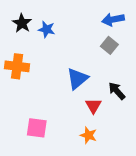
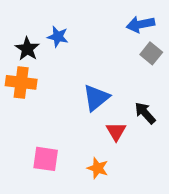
black star: (22, 23) -> (27, 49), moved
gray square: (109, 45) -> (151, 53), moved
orange star: (88, 135) -> (98, 168), moved

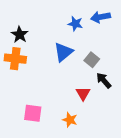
blue star: (58, 37) -> (75, 24), moved
gray square: (151, 53) -> (92, 60), moved
blue triangle: (96, 98) -> (63, 52), moved

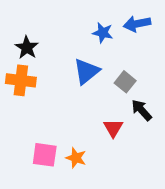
orange star: (70, 120) -> (76, 158), moved

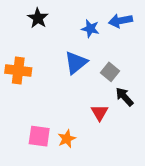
black star: (27, 48) -> (38, 18), moved
orange star: (76, 158) -> (67, 139), turned 30

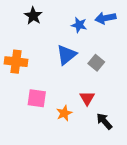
black arrow: (124, 97) -> (104, 121), moved
pink square: (39, 136) -> (37, 98), moved
orange star: (67, 139) -> (64, 113), moved

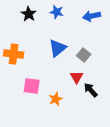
blue star: (79, 25) -> (57, 12), moved
red triangle: (87, 98) -> (77, 77), moved
black arrow: (104, 121) -> (91, 90), moved

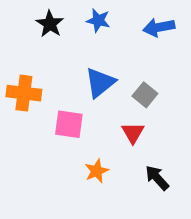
pink square: (32, 86) -> (69, 124), moved
black arrow: (91, 90) -> (157, 178), moved

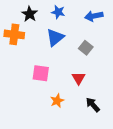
blue triangle: (100, 83) -> (55, 37), moved
orange cross: (24, 93) -> (14, 34), moved
gray square: (145, 95) -> (86, 48), moved

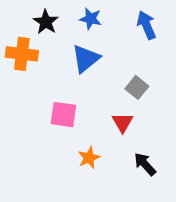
blue arrow: (94, 16) -> (146, 25), turned 78
gray square: (86, 48) -> (137, 87), moved

